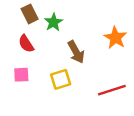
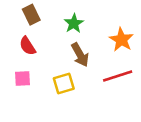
green star: (53, 22) -> (74, 23), moved
red line: (112, 90) -> (118, 76), moved

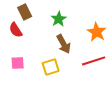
red semicircle: (27, 46) -> (16, 30), moved

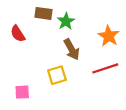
brown rectangle: (25, 12) -> (44, 13), moved, turned -56
pink square: (18, 63) -> (22, 92), moved

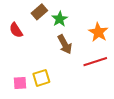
brown rectangle: (44, 13) -> (39, 12), turned -49
yellow square: (57, 75) -> (41, 78), moved

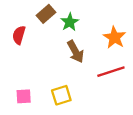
red semicircle: (16, 30) -> (19, 35), turned 49
yellow square: (41, 78) -> (61, 95), moved

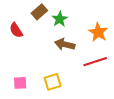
red semicircle: (19, 35) -> (16, 30), turned -49
brown arrow: (76, 52) -> (65, 44), turned 132

